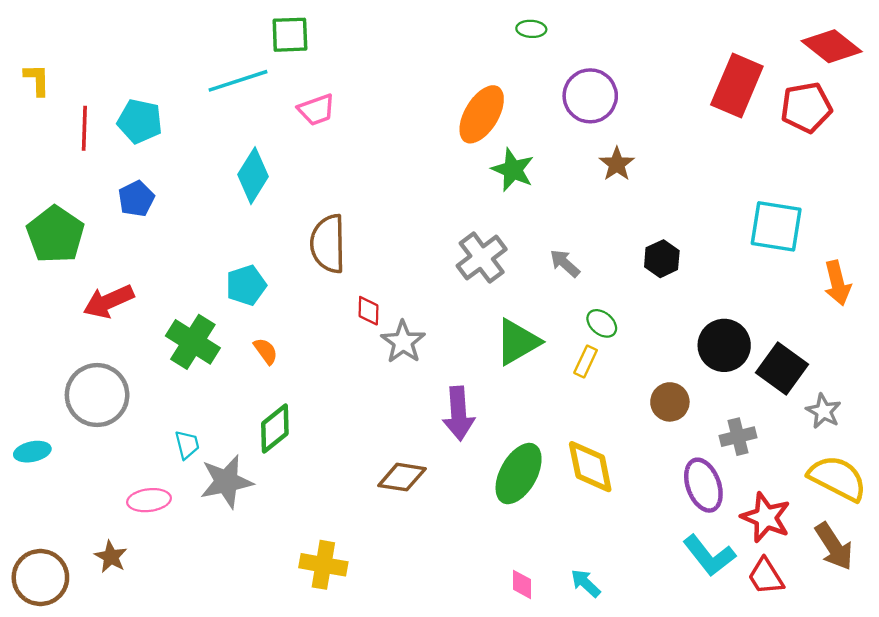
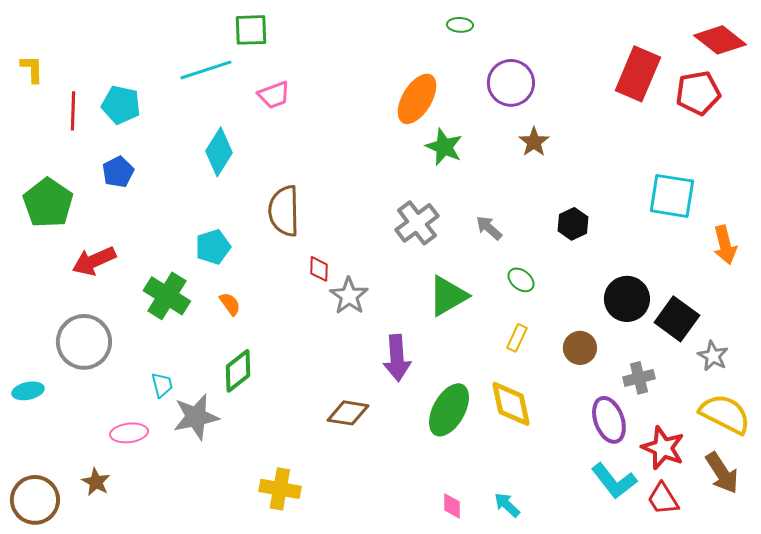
yellow rectangle: (586, 362) -> (517, 338), moved

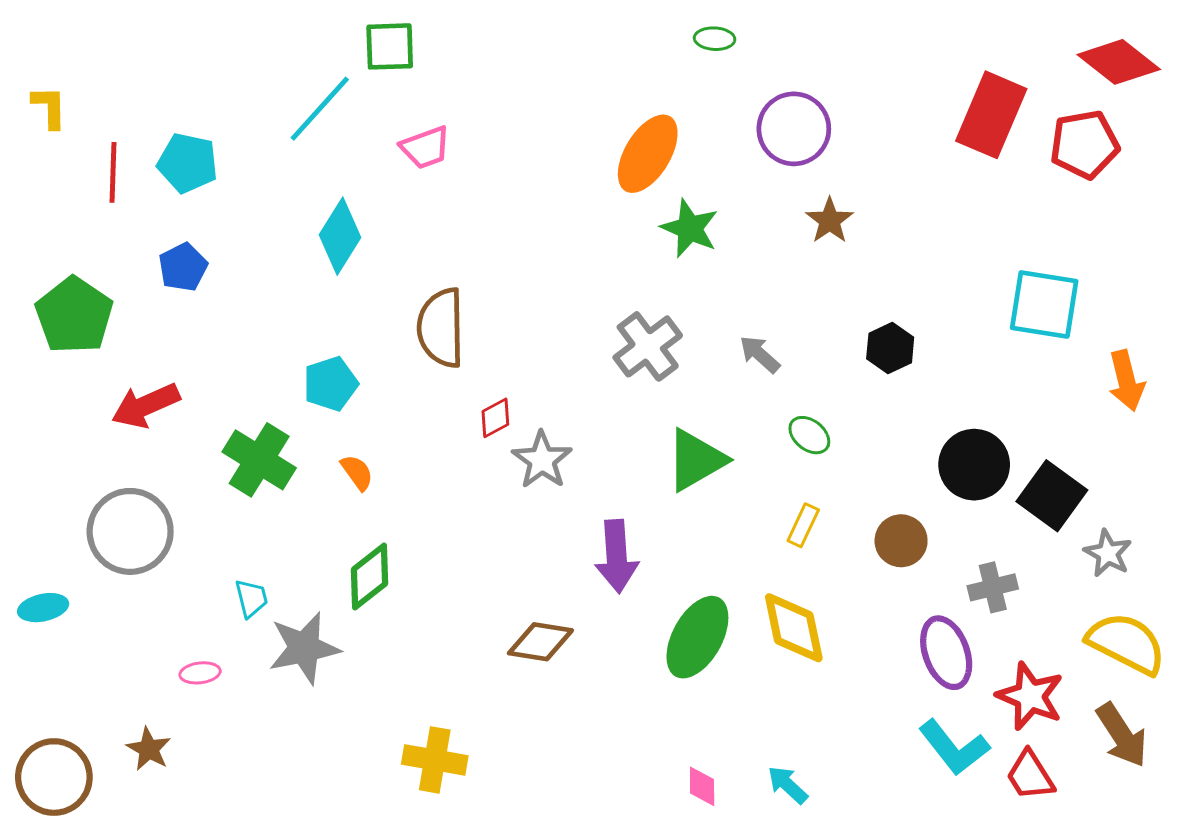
cyan line: (206, 70) -> (320, 109), turned -30
red diamond: (319, 269) -> (495, 418), turned 60
pink ellipse: (129, 433) -> (200, 673), size x0.7

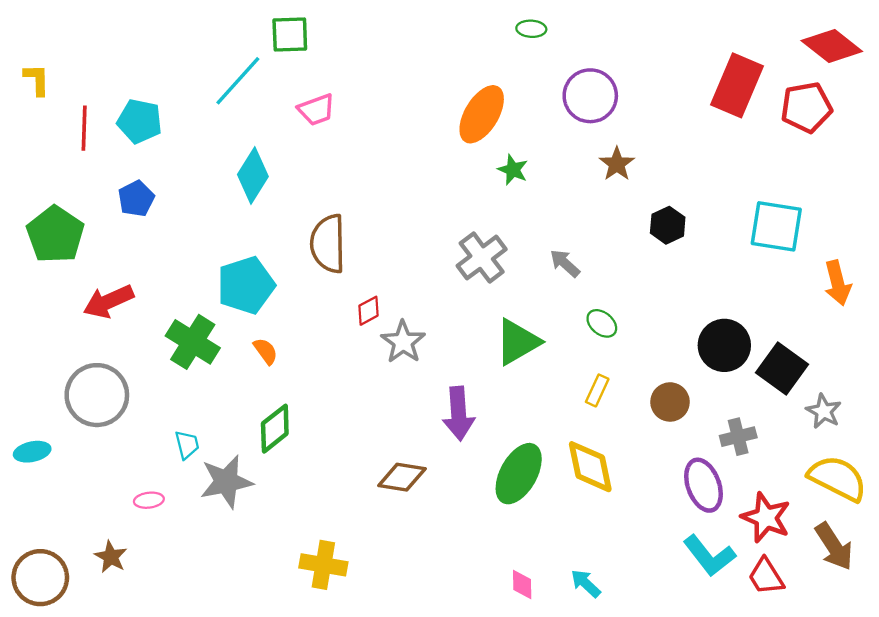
green star: (690, 228) -> (513, 170), size x0.7
black hexagon: (890, 348) -> (668, 225), moved
cyan pentagon: (331, 384) -> (246, 285), size x1.4

